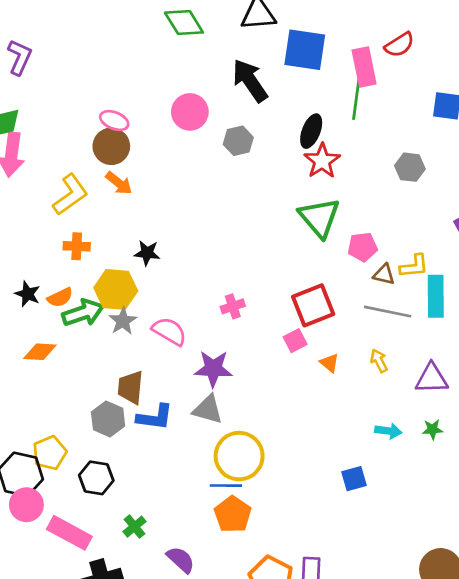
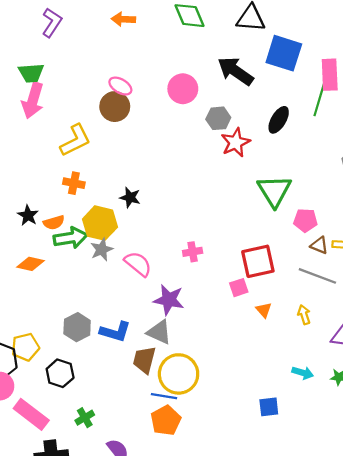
black arrow: (250, 81) -> (235, 71), turned -30
red star: (322, 161) -> (236, 142), moved
orange arrow: (119, 183) -> (123, 19), moved, turned 135
brown trapezoid: (131, 387) -> (144, 360), moved

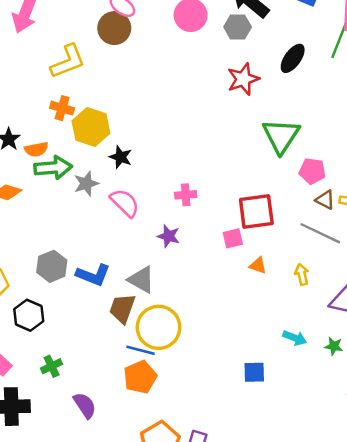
gray hexagon: (218, 118) -> (238, 27), moved
black star: (130, 198) -> (121, 157), moved
yellow hexagon: (100, 223) -> (91, 127), moved
purple star: (169, 300) -> (169, 236), moved, size x0.7
orange triangle: (264, 310) -> (258, 265), turned -35

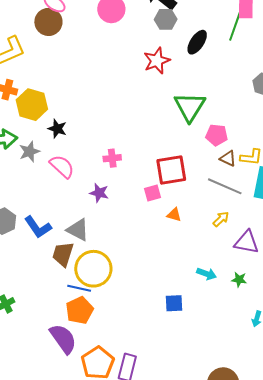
gray hexagon: (238, 27) -> (166, 19), moved
yellow arrow: (302, 274) -> (221, 219), moved, turned 60
blue L-shape: (93, 275) -> (38, 227), turned 36
purple semicircle: (85, 405) -> (63, 339), moved, size x1.4

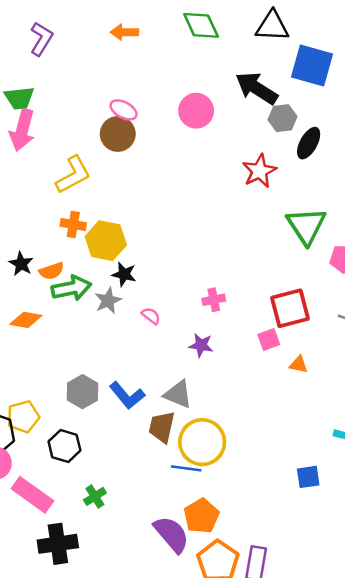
gray hexagon: (166, 19) -> (283, 118), moved
black star: (57, 129) -> (124, 274), moved
pink semicircle: (62, 166) -> (151, 316), size x0.6
orange pentagon: (80, 310) -> (201, 516), moved

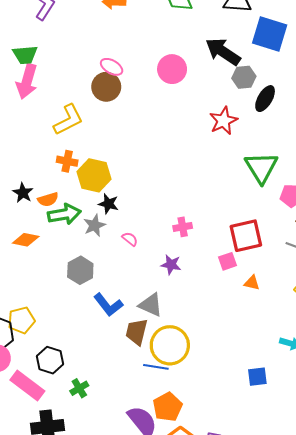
gray hexagon: (83, 392) -> (80, 270), moved
black hexagon: (64, 446) -> (50, 360), moved

